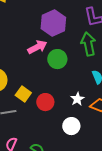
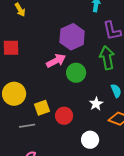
yellow square: (23, 94) -> (42, 108), turned 35
white star: (77, 99) -> (96, 104), moved

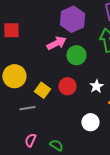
yellow square: (42, 108) -> (42, 90), turned -35
red circle: (64, 116) -> (67, 86), moved

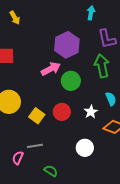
gray line: (27, 108) -> (35, 146), moved
pink semicircle: (30, 140) -> (18, 158), moved

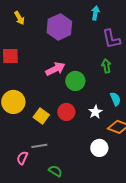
purple hexagon: (67, 45) -> (59, 27), moved
green arrow: (102, 66) -> (106, 66), size x0.6
white circle: (85, 148) -> (99, 148), moved

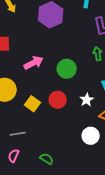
pink arrow: (55, 69) -> (34, 63), moved
gray line: (39, 146) -> (18, 134), moved
pink semicircle: (22, 158) -> (14, 156), moved

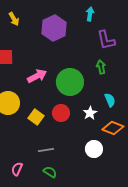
green circle: (67, 69) -> (70, 82), size x1.4
gray line: (18, 134) -> (46, 150), moved

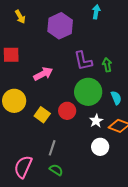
purple L-shape: (106, 40) -> (83, 61), moved
green circle: (70, 82) -> (88, 92), moved
white star: (90, 113) -> (96, 121), moved
gray line: (46, 150) -> (52, 148), turned -63
pink semicircle: (17, 169) -> (23, 167), size x1.6

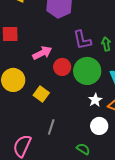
red circle: (67, 111) -> (62, 67), moved
green semicircle: (56, 170) -> (83, 149), moved

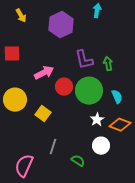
green semicircle: (83, 149) -> (78, 161), moved

